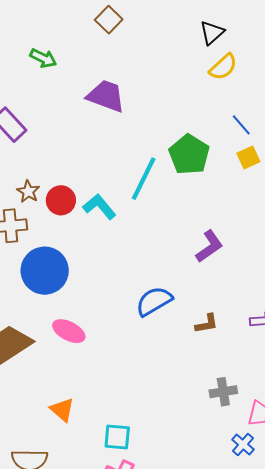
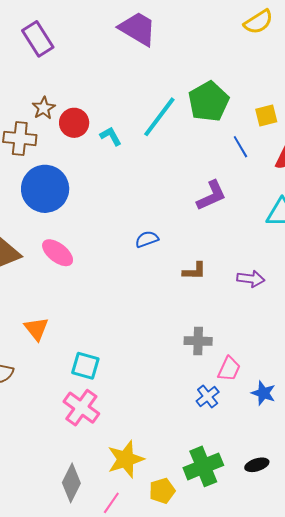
blue line: (241, 125) -> (240, 147), moved
cyan L-shape: (99, 207) -> (111, 136), size x0.7
blue semicircle: (154, 301) -> (147, 239), size x0.6

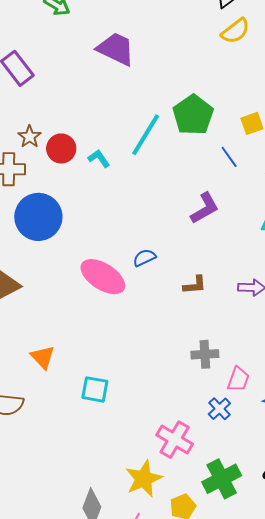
pink ellipse: (58, 253) -> (103, 277), moved, size x1.4
pink cross: (81, 408) -> (175, 440), moved

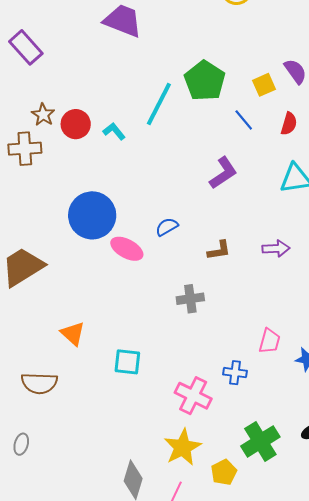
blue circle: (38, 217) -> (92, 215), moved
pink ellipse: (103, 277) -> (127, 249), size x0.7
gray cross: (205, 354) -> (190, 299), moved
blue cross: (219, 409) -> (235, 373), moved, turned -35
pink cross: (175, 440) -> (193, 396), moved

